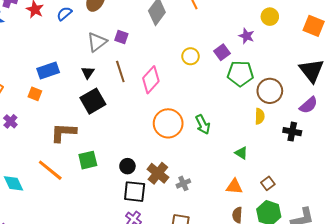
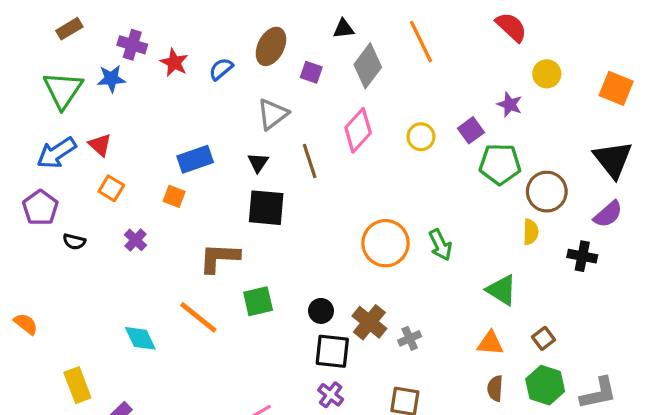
purple square: (121, 37) -> (311, 72), moved
pink diamond: (151, 80) -> (358, 130), moved
black square: (93, 101) -> (266, 208), turned 35
green triangle: (241, 153) -> (502, 290), size x1.5

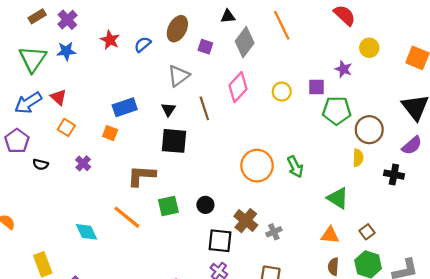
purple cross: (132, 45) -> (67, 20), moved, turned 30
purple square: (471, 130) -> (317, 87), turned 36
black circle: (321, 311) -> (205, 205), moved

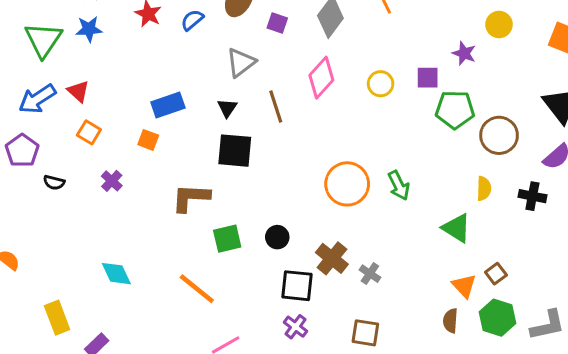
yellow semicircle: (358, 158) -> (484, 189), moved
orange line: (127, 217) -> (197, 289), moved
gray cross: (274, 232) -> (370, 274), turned -32
orange triangle: (330, 235) -> (464, 286), moved, turned 42

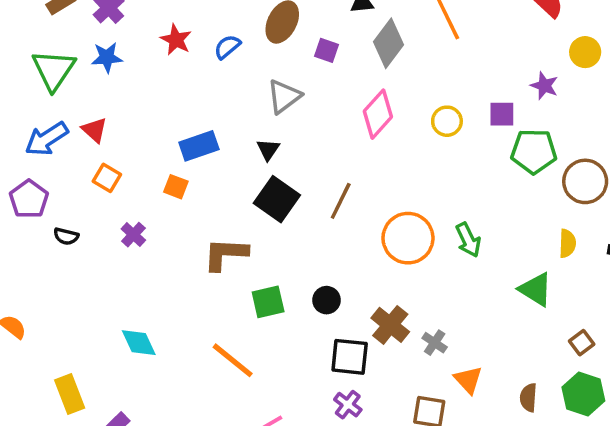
brown line: (276, 106) -> (341, 201), moved, turned 44
black square: (235, 151) -> (277, 199), turned 30
orange triangle: (464, 286) -> (468, 380), moved

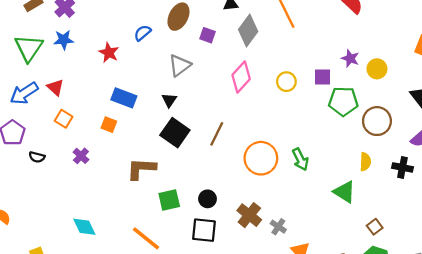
red star: (176, 40) -> (109, 53), moved
yellow circle: (585, 52) -> (377, 69), moved
blue rectangle: (199, 146) -> (124, 98), turned 40
black square: (350, 357) -> (204, 230), moved

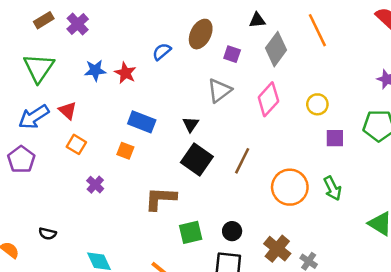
blue star: (64, 40) -> (95, 70), moved
gray triangle: (180, 65) -> (219, 91), moved
purple square: (322, 77) -> (335, 138), moved
black semicircle: (37, 157) -> (48, 234), moved

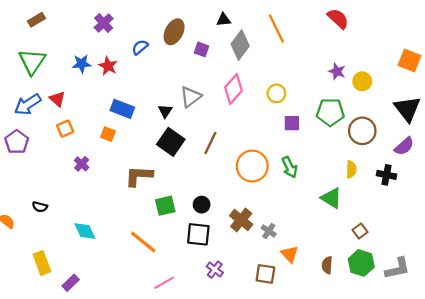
purple cross: (78, 24) -> (104, 23), moved
gray triangle: (219, 91) -> (191, 97), moved
orange square: (76, 144) -> (65, 129), turned 35

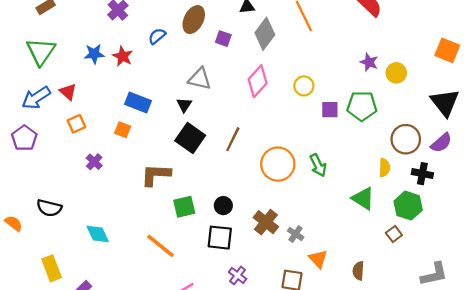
gray triangle: (191, 97) -> (200, 79), moved, turned 50
purple square: (292, 123) -> (330, 110), moved
brown circle: (362, 131) -> (406, 139), moved
black semicircle: (40, 207) -> (49, 208), size x1.5
green hexagon: (361, 263) -> (408, 206), moved

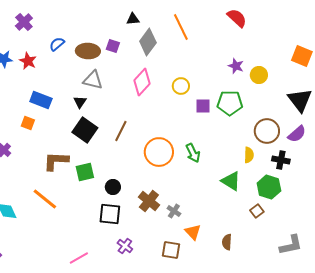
brown ellipse: (194, 20) -> (88, 51), moved, turned 65
green square: (184, 207) -> (85, 172), moved
orange line: (161, 246) -> (45, 199), moved

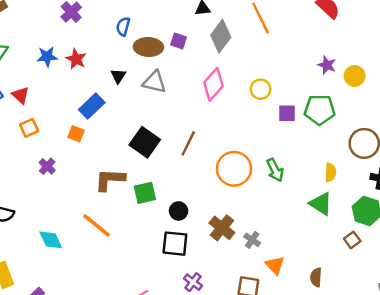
blue semicircle: (57, 44) -> (123, 26), moved, turned -35
blue rectangle: (41, 100) -> (92, 106), turned -65
black triangle: (80, 102) -> (118, 76), moved
yellow semicircle: (249, 155) -> (330, 172), moved

